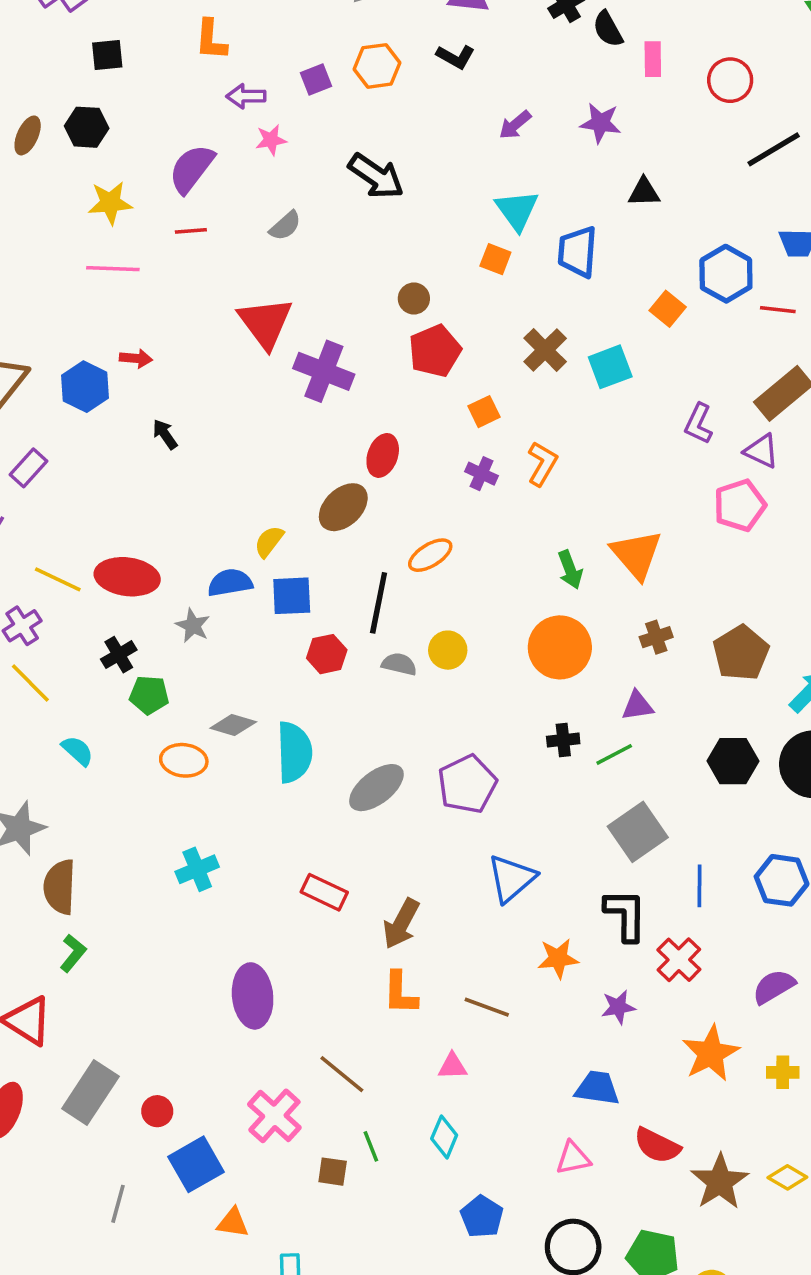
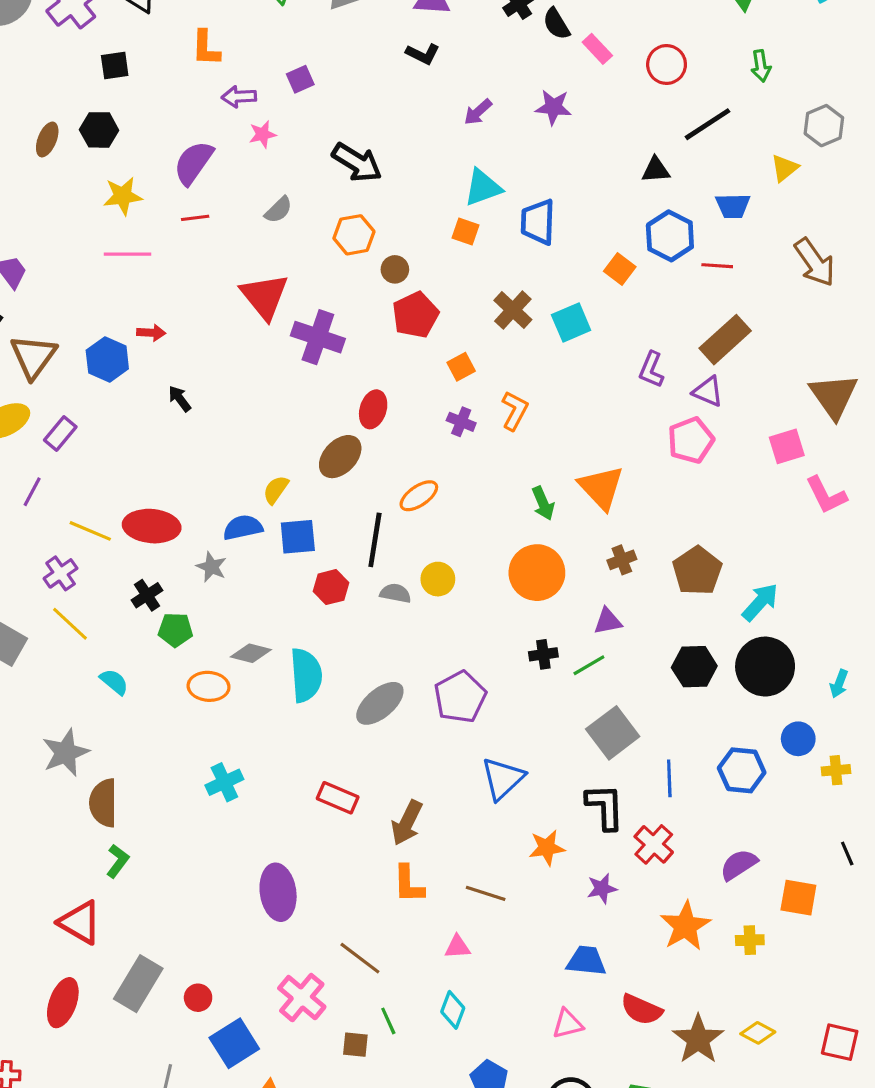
pink rectangle: (653, 59) -> (597, 49), turned -40
orange hexagon: (377, 66) -> (354, 235), moved
black triangle: (644, 192) -> (656, 170), moved
cyan triangle: (517, 210) -> (483, 187), turned 48

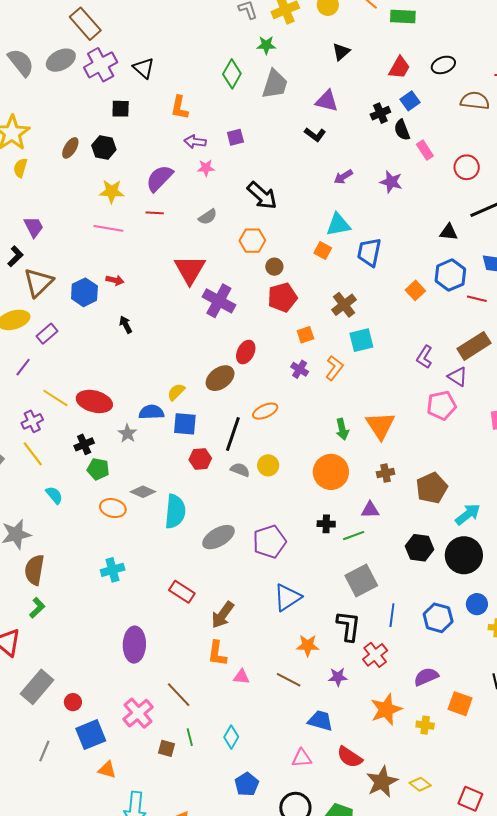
cyan square: (571, 323) -> (361, 340), moved
brown line: (486, 893) -> (289, 680), moved
pink triangle: (457, 947) -> (242, 677), moved

